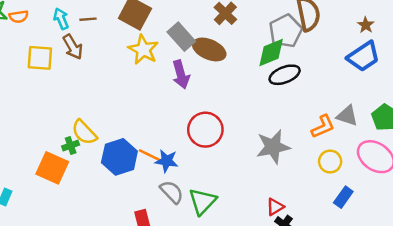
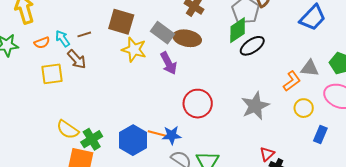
orange semicircle: (19, 17) -> (42, 43), moved
yellow semicircle: (84, 132) -> (68, 130), moved
green cross: (71, 146) -> (92, 139), size x1.5

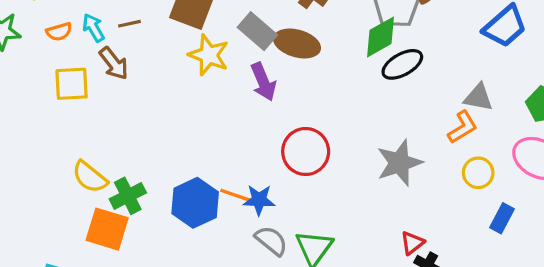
gray triangle: (310, 68) -> (478, 97), moved

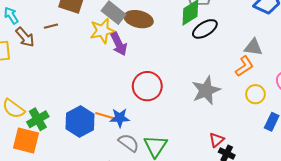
brown line: (129, 24) -> (51, 26), moved
yellow star: (209, 55) -> (102, 31), moved, turned -30

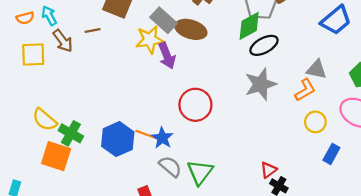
gray star: (206, 90) -> (261, 84), moved
blue star: (120, 118) -> (162, 138), turned 30
green cross: (38, 119) -> (71, 133), turned -35

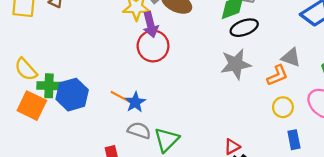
red circle: (195, 105) -> (153, 46), moved
green cross: (71, 133) -> (49, 86), turned -35
blue hexagon: (118, 139) -> (72, 95), moved
blue rectangle: (331, 154) -> (294, 140), turned -48
gray semicircle: (170, 166) -> (139, 130), turned -30

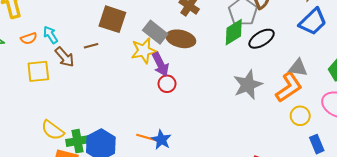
black ellipse: (244, 28) -> (262, 39), moved
red circle: (153, 46) -> (167, 84), size x0.6
orange L-shape: (277, 75) -> (289, 87), size x1.4

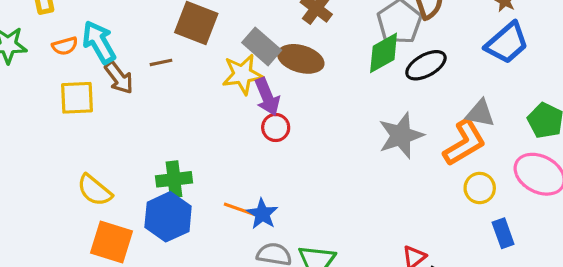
cyan arrow: (51, 35) -> (99, 42), size x1.5
green cross: (78, 141) -> (174, 179), moved

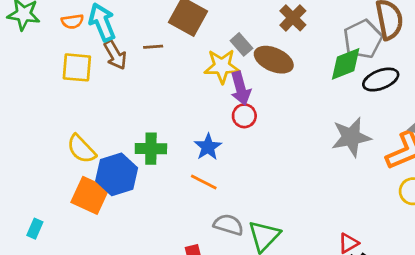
gray rectangle: (262, 46) -> (241, 44), size x0.7
blue star: (262, 214) -> (208, 147), moved
blue hexagon: (168, 217) -> (117, 174), moved

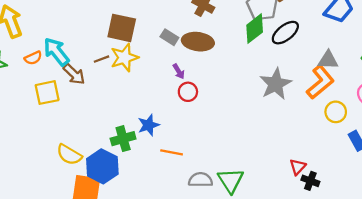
yellow star: (222, 66) -> (124, 58), moved
purple arrow: (240, 88) -> (179, 71), size x0.6
blue star: (208, 147) -> (148, 125), moved, turned 30

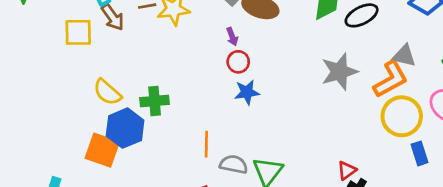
yellow circle: (336, 112) -> (402, 116), size x1.6
blue star: (148, 125) -> (247, 92), moved
orange line: (172, 152) -> (206, 144), moved, turned 70
yellow semicircle: (69, 155) -> (107, 92), moved

